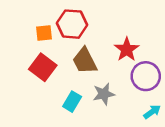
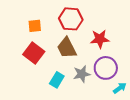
red hexagon: (72, 24) -> (71, 19), moved
red star: (127, 49) -> (100, 39), turned 30
purple circle: (146, 76) -> (106, 68), moved

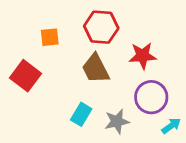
red square: (34, 53) -> (25, 76), moved
gray star: (82, 74) -> (117, 121), moved

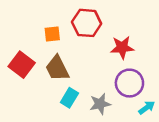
orange square: (50, 37) -> (52, 34), moved
brown trapezoid: (96, 69) -> (57, 68), moved

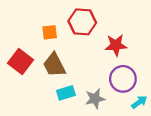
cyan rectangle: (69, 98) -> (66, 93), turned 42

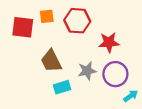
orange square: (50, 32) -> (47, 16), moved
red square: (21, 61) -> (23, 27), moved, turned -30
gray star: (95, 99) -> (87, 71), moved

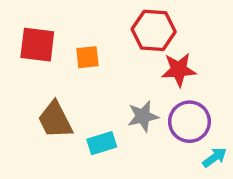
orange square: (47, 16) -> (87, 57), moved
red hexagon: (77, 21) -> (154, 30), moved
brown trapezoid: (51, 61) -> (55, 120), moved

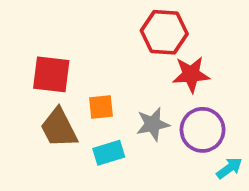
red square: (37, 45) -> (51, 74), moved
orange square: (87, 57) -> (101, 107), moved

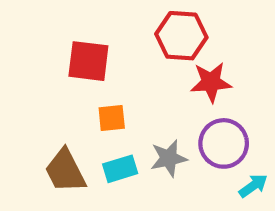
red square: (51, 74) -> (88, 61), moved
gray star: (153, 124) -> (169, 158), moved
brown trapezoid: (59, 128) -> (65, 171), moved

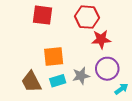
red square: (88, 61) -> (42, 15), moved
orange square: (112, 118) -> (54, 57), size x1.5

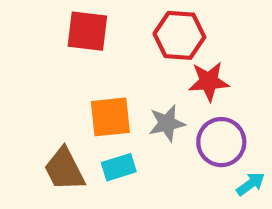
gray star: (81, 76) -> (167, 123), moved

